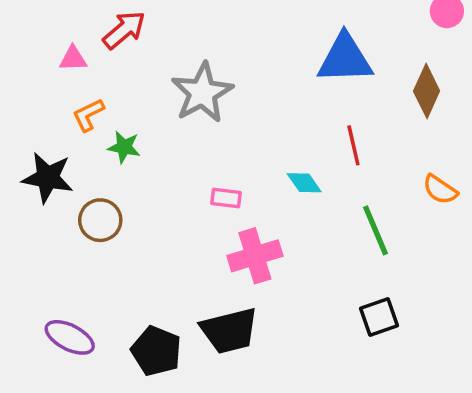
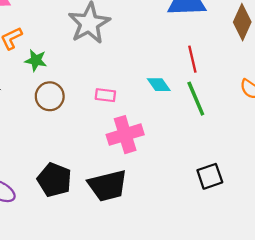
brown circle: (100, 220) -> (50, 96), moved
green line: (376, 230) -> (196, 99), moved
black pentagon: (156, 351) -> (54, 180), moved

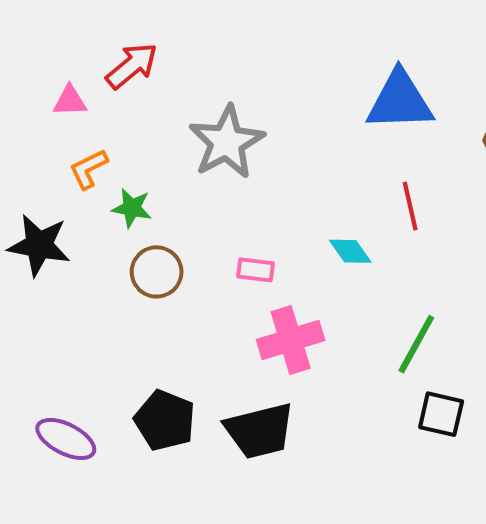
green line: (196, 99) -> (416, 344), moved, turned 52
black square: (210, 176) -> (441, 414), turned 32

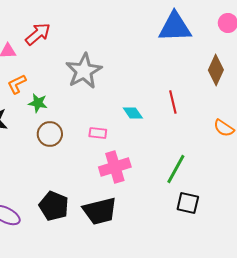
blue triangle: (400, 101) -> (175, 27), moved
cyan diamond: (350, 251) -> (133, 113), moved

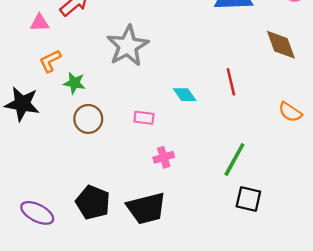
brown diamond: (216, 70) -> (281, 45), turned -44
pink cross: (115, 167) -> (164, 157), size x0.6

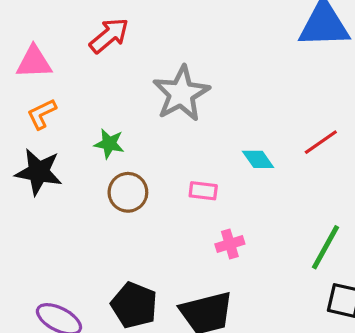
pink triangle: (40, 23) -> (34, 62), moved, size x1.4
orange L-shape: (50, 61) -> (42, 114), moved
red line: (231, 82) -> (321, 142), turned 68

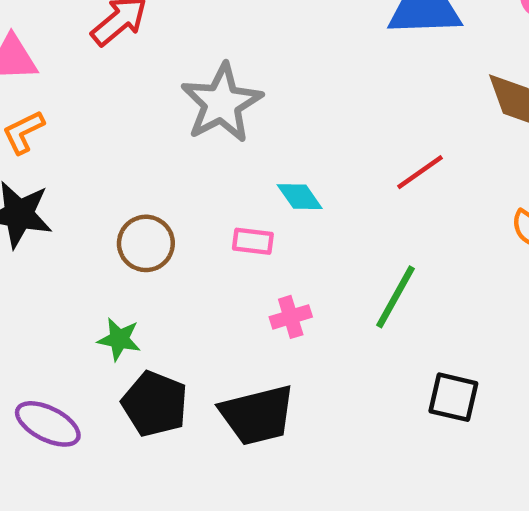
green star: (109, 144) -> (119, 339), moved
cyan diamond: (258, 159) -> (300, 197), moved
green line: (325, 247) -> (395, 297), moved

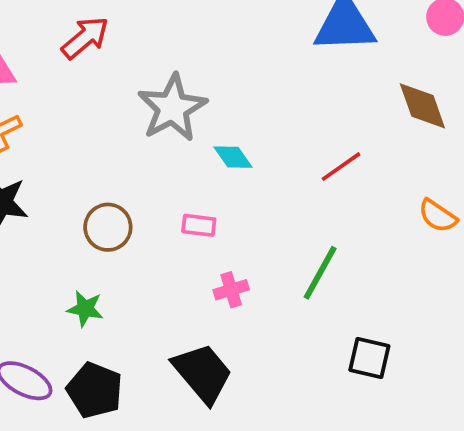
cyan diamond: (300, 197) -> (233, 157), moved
black pentagon: (155, 404) -> (95, 390), moved
black trapezoid: (257, 415) -> (203, 373), turned -116

